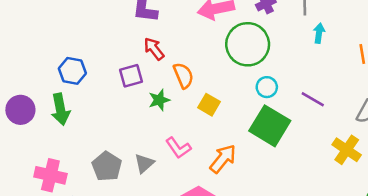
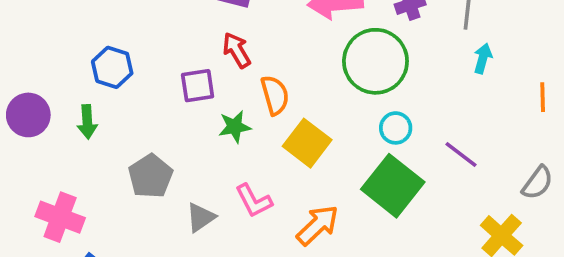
yellow square: (209, 105) -> (307, 143), size x1.4
green arrow: (60, 109) -> (87, 122), size x0.7
gray pentagon: (107, 166) -> (150, 176), moved

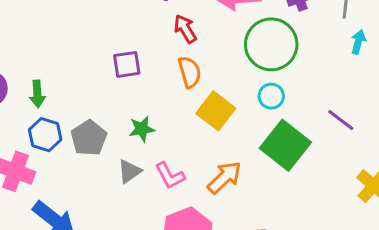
red arrow: (237, 50) -> (185, 29), moved
blue hexagon: (112, 67) -> (45, 135), moved
green star: (235, 127) -> (142, 129), moved
cyan circle: (396, 128) -> (271, 96), moved
pink L-shape: (254, 201) -> (170, 176), moved

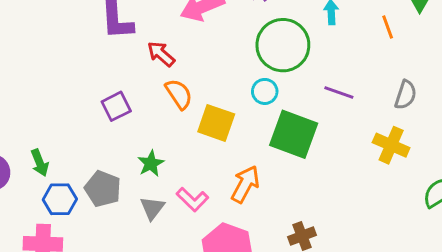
green circle: (271, 44) -> (283, 45), moved

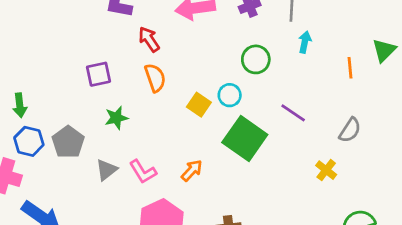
green circle: (283, 45) -> (256, 59), size x0.6
yellow square: (216, 123) -> (199, 105), moved, size x0.7
yellow cross: (391, 145) -> (326, 170), size x0.7
green star: (151, 164) -> (116, 118), moved
orange arrow: (245, 184) -> (192, 171), size x0.7

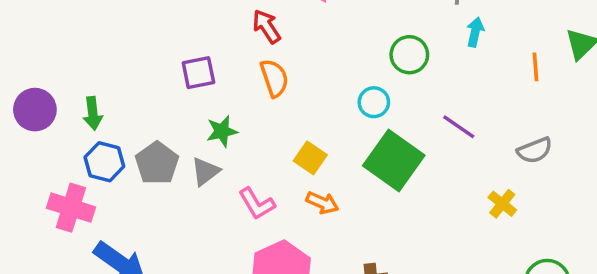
yellow square: (199, 105) -> (310, 158), moved
gray semicircle: (350, 130) -> (535, 150), turned 35
gray triangle: (106, 170) -> (205, 171), moved
orange arrow: (192, 171) -> (322, 203), turned 70

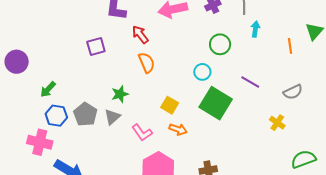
purple square: (198, 73) -> (96, 46), moved
purple circle: (35, 110) -> (17, 62), moved
green arrow: (93, 113) -> (48, 89), turned 54

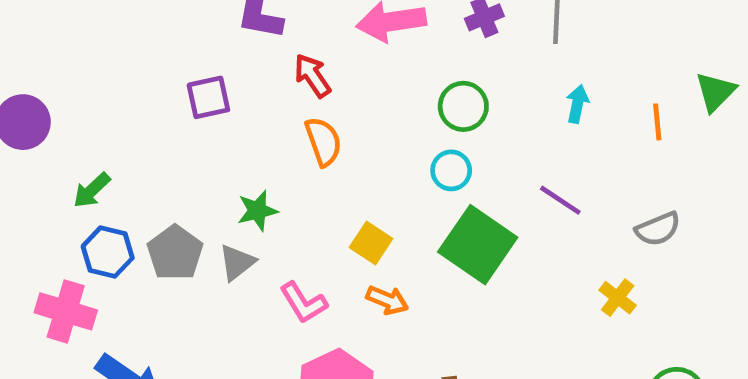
cyan arrow: (255, 29) -> (577, 104), moved
green circle: (220, 44) -> (463, 106), moved

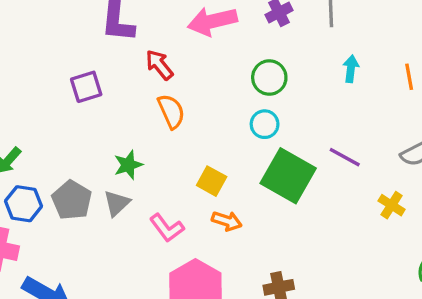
purple line: (560, 200) -> (345, 157), moved

